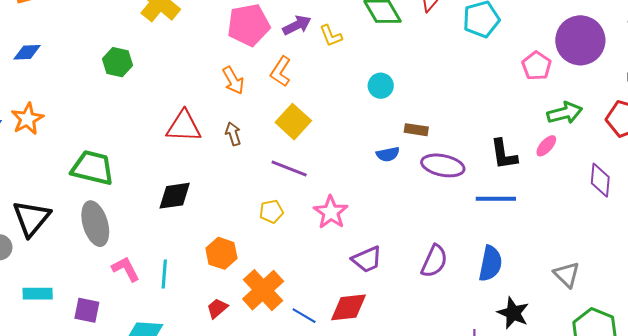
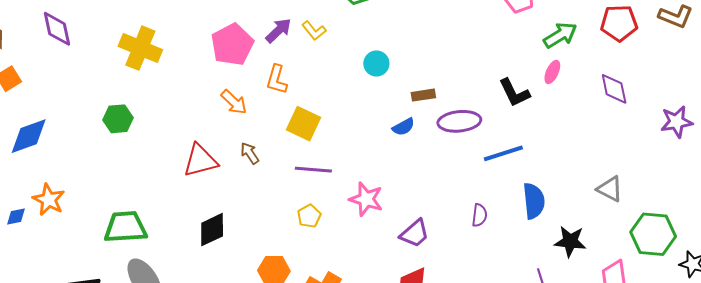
blue diamond: (27, 52) -> (29, 136), size x1.5
blue line: (496, 199) -> (503, 153), moved
purple semicircle: (434, 261) -> (479, 215), size x0.7

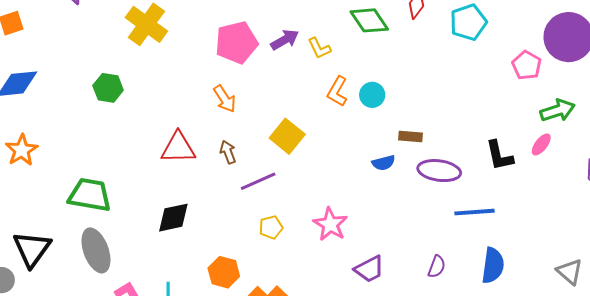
orange L-shape: (277, 80) -> (337, 91), moved
purple line: (313, 170) -> (258, 181), moved, turned -42

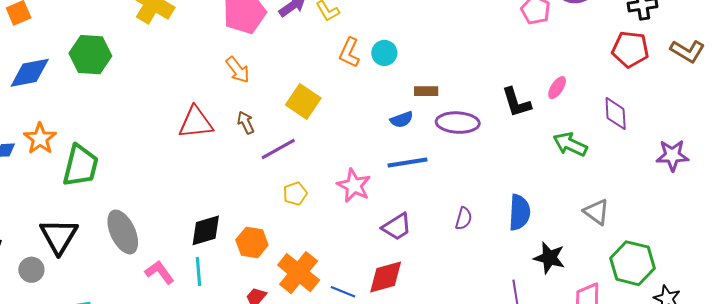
green hexagon: (108, 88) -> (90, 55), moved, size x1.4
green arrow: (558, 110) -> (570, 144), moved, turned -132
green trapezoid: (90, 195) -> (80, 166), moved, turned 99
blue line: (474, 212) -> (407, 162), moved
black diamond: (173, 218) -> (206, 230), moved

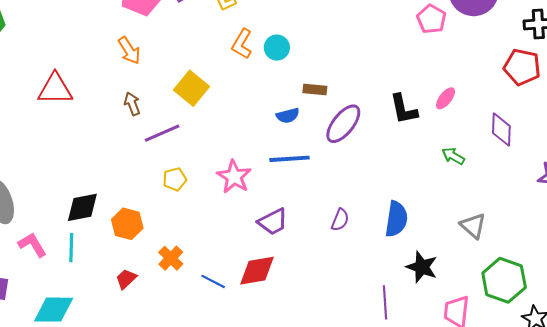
red triangle: (196, 123) -> (55, 89), moved
purple ellipse: (458, 123) -> (343, 124), turned -60
green arrow: (570, 144) -> (453, 156), size x0.7
orange cross: (299, 273) -> (171, 258), size x0.6

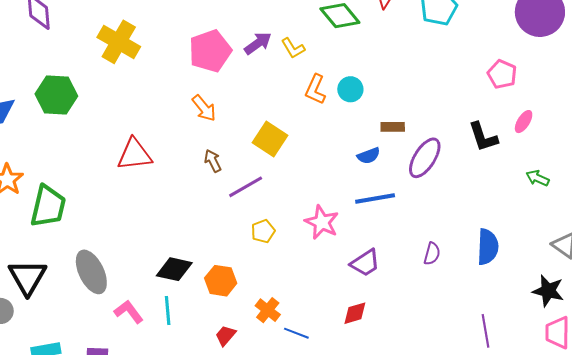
pink pentagon: (431, 19) -> (502, 74), moved
black diamond: (82, 207) -> (174, 269), turned 30
black star: (422, 267) -> (548, 291), moved
red diamond: (257, 271) -> (355, 313), size x0.7
blue line: (213, 281) -> (296, 333), moved

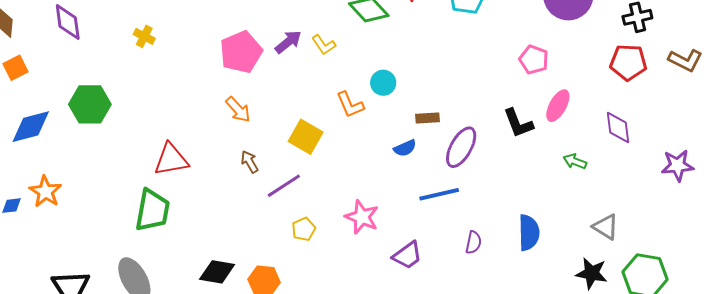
yellow cross: (119, 42) -> (144, 36), moved, size x0.5
orange L-shape: (315, 89) -> (350, 105), moved, turned -44
pink ellipse: (524, 122) -> (558, 106), size x1.4
blue line: (375, 198) -> (439, 194), moved
green trapezoid: (48, 206) -> (152, 210), moved

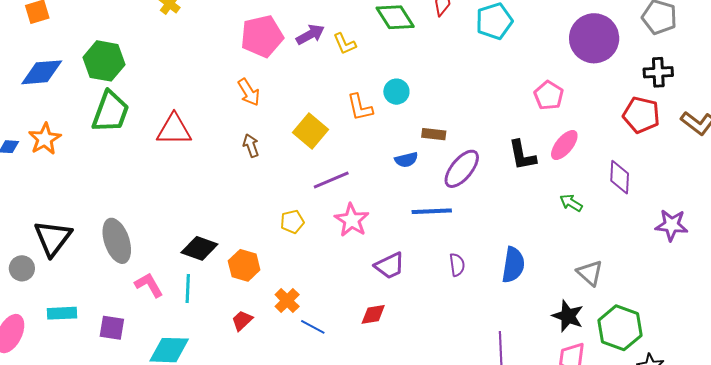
purple line: (284, 186) -> (331, 180), moved
green trapezoid: (152, 210) -> (110, 112), moved
purple semicircle: (473, 242) -> (457, 265), turned -30

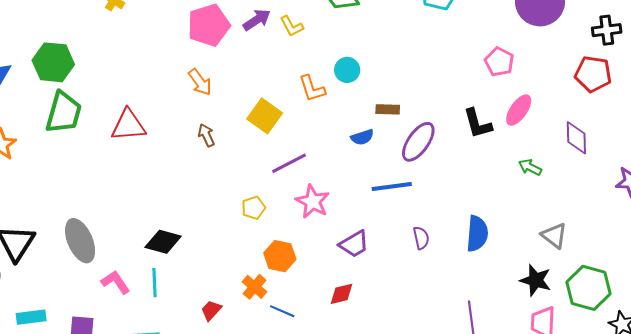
orange hexagon: (244, 265) -> (280, 256), moved

